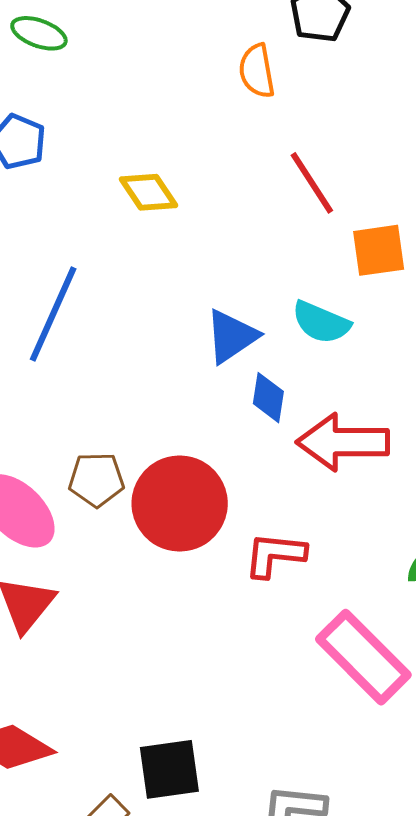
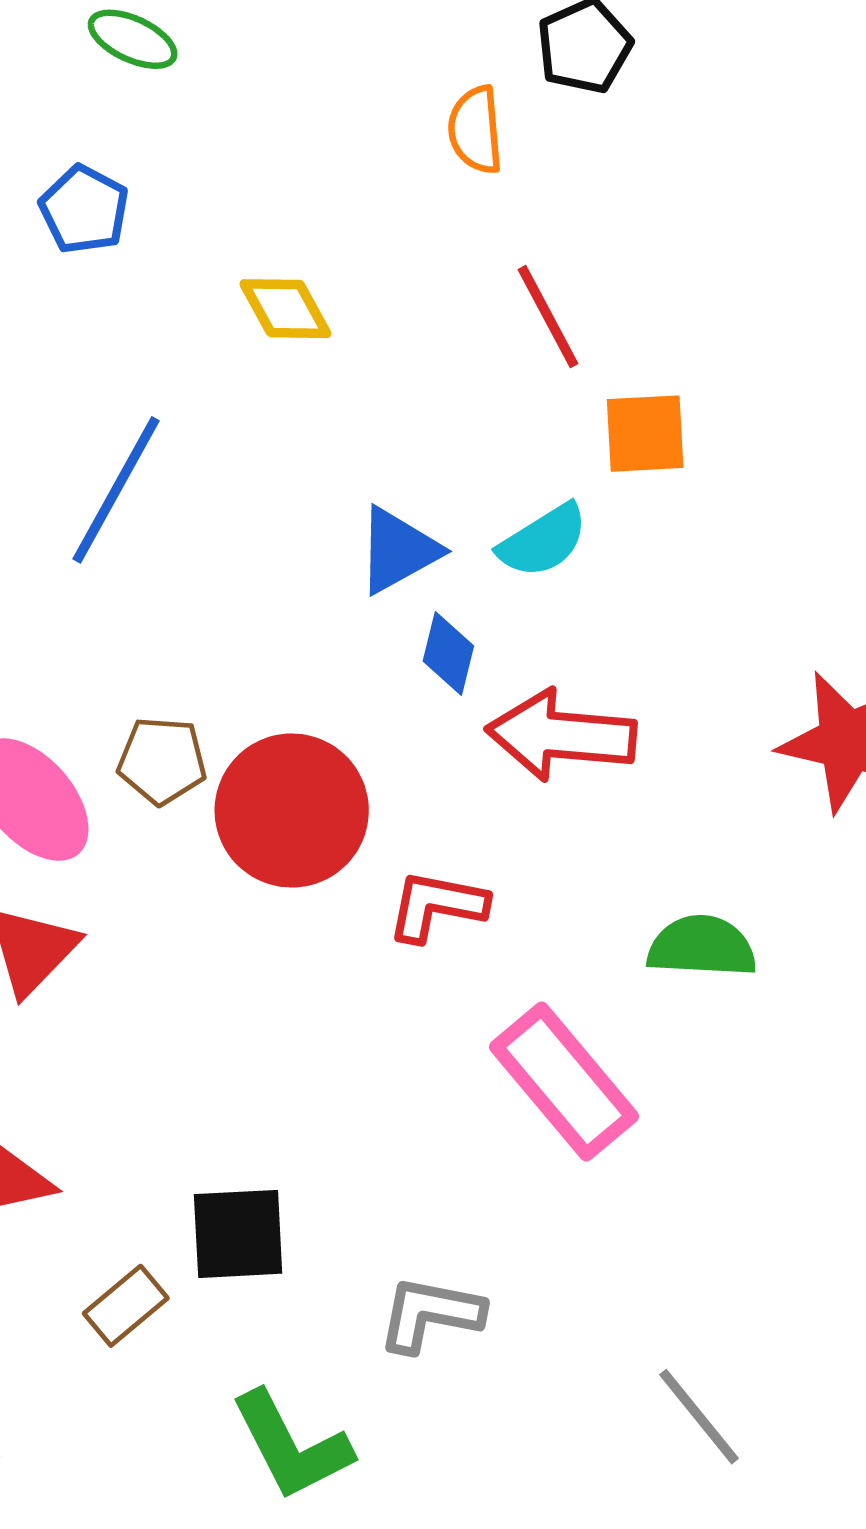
cyan semicircle: (321, 322) -> (543, 541), turned -60

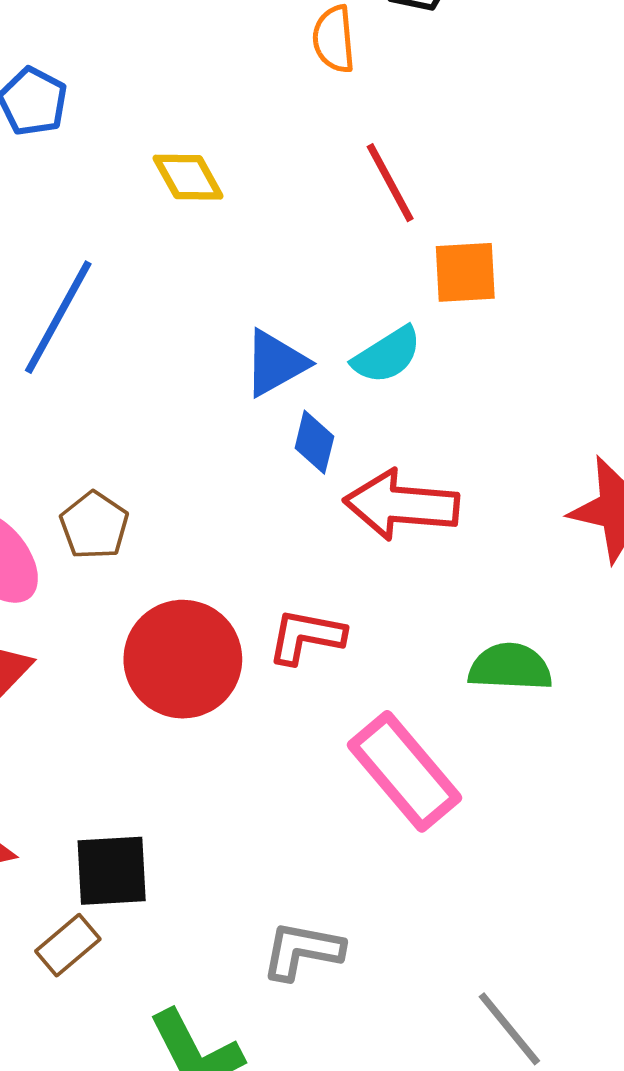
brown pentagon: (162, 761) -> (94, 525), turned 30
red circle: (292, 811) -> (183, 659), moved
black square: (238, 1234) -> (112, 871), moved

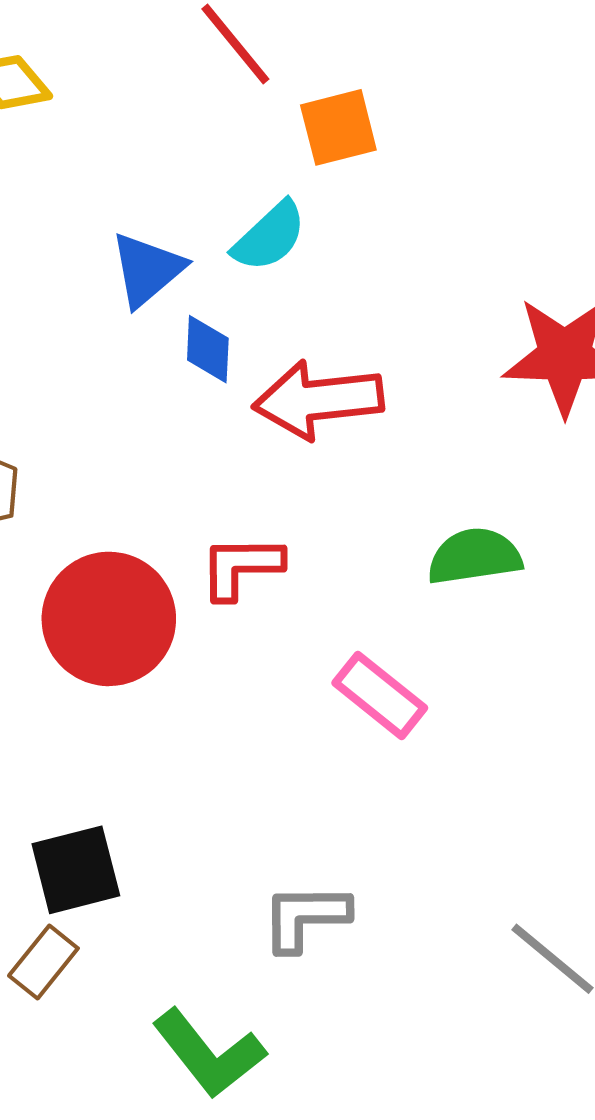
pink rectangle: (404, 771) -> (380, 695), size x0.7

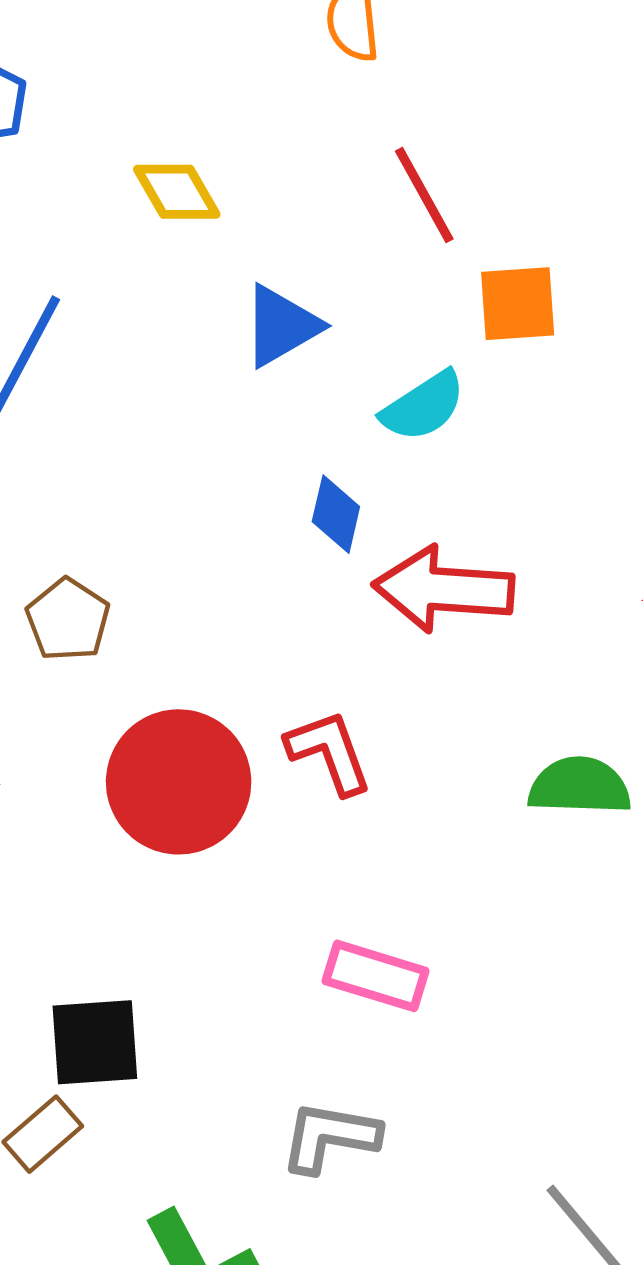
blue triangle: (147, 270) -> (281, 326), moved
red L-shape: (241, 567) -> (329, 752), turned 60
pink rectangle: (380, 695) -> (376, 976), moved, turned -32

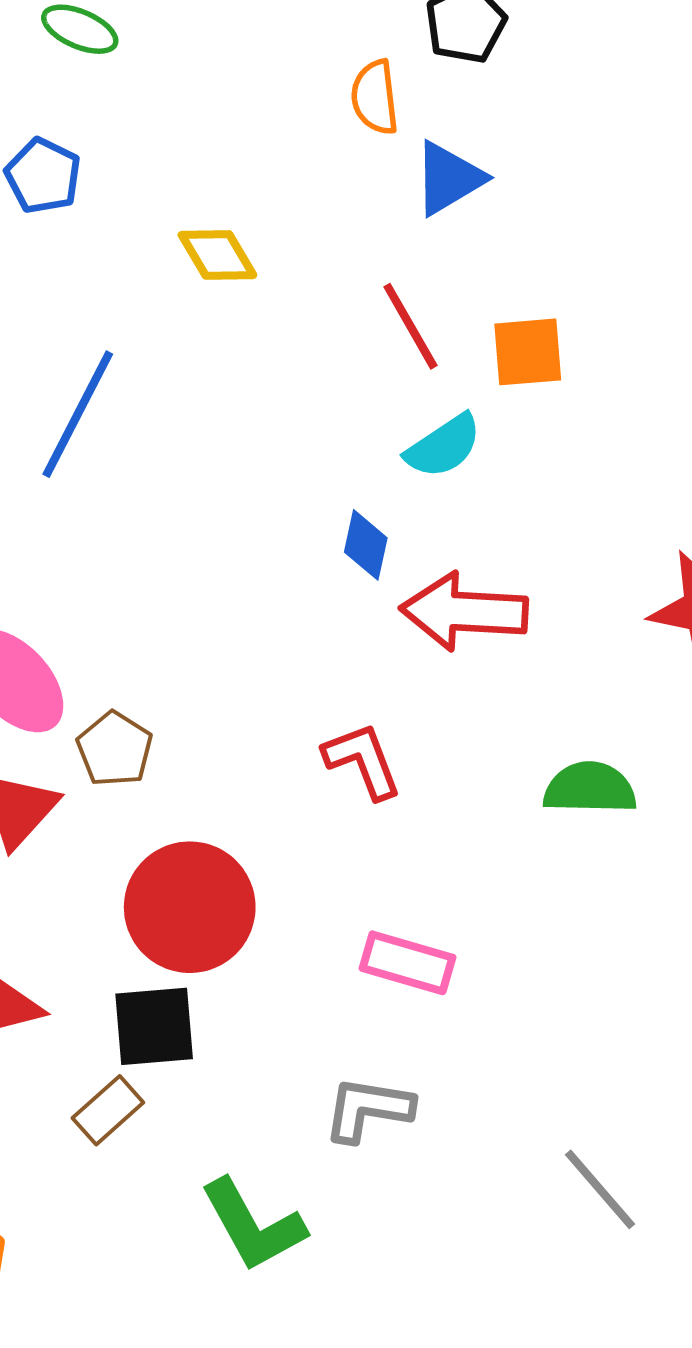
red line: (424, 195) -> (410, 326), moved
blue triangle: (281, 326) -> (449, 178), moved
brown pentagon: (68, 620) -> (115, 749), moved
red circle: (179, 782) -> (190, 907), moved

